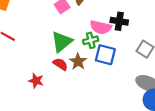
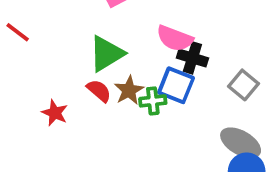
black cross: (119, 21) -> (192, 58), moved
green cross: (91, 40) -> (153, 101), moved

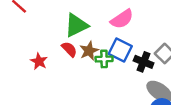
pink semicircle: (175, 38) -> (122, 19), turned -60
black cross: (192, 58) -> (144, 62), moved

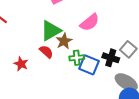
blue square: (120, 50) -> (89, 65), moved
brown star: (89, 51) -> (64, 41), moved

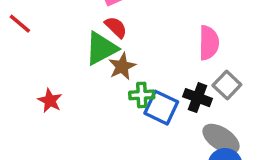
pink semicircle: (90, 22) -> (209, 43), moved, turned -54
red semicircle: (46, 52) -> (116, 27), moved

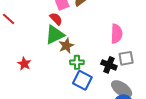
red semicircle: (116, 27) -> (56, 19), moved
gray square: (227, 85) -> (126, 58), turned 35
blue square: (161, 108) -> (82, 80), moved

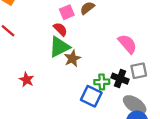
pink semicircle: (117, 34) -> (127, 44), turned -42
green cross: (77, 62) -> (102, 82), moved

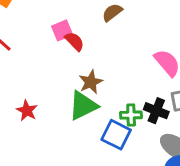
pink square: (67, 12) -> (62, 30), moved
green triangle: (59, 47) -> (83, 106), moved

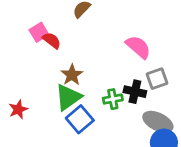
red star: (27, 111) -> (18, 109), turned 30
blue square: (116, 135) -> (80, 119), moved, turned 32

